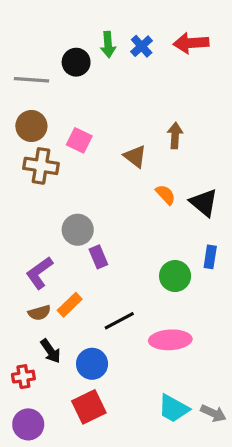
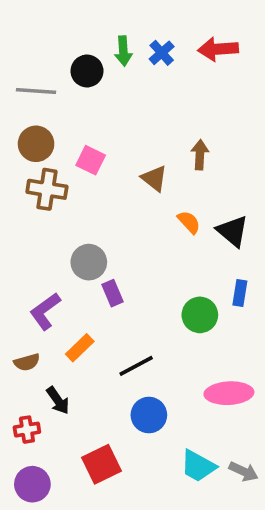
brown semicircle: (39, 313) -> (27, 362), moved
pink ellipse: (170, 340) -> (229, 393), moved
blue circle: (92, 364) -> (149, 415), moved

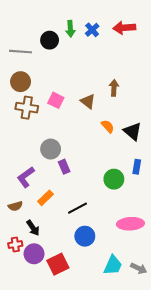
pink square: (91, 160) -> (56, 100), moved
cyan trapezoid: (198, 466) -> (113, 265), turned -95
purple circle: (32, 484) -> (34, 254), moved

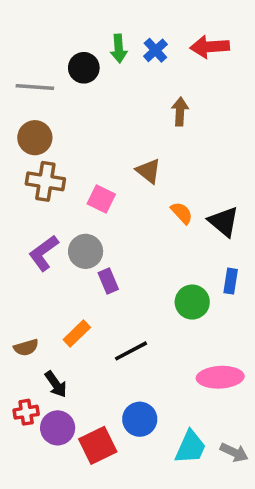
brown arrow: (114, 88) -> (180, 111), moved
pink square: (56, 100) -> (101, 199), moved
purple L-shape: (26, 177) -> (44, 253), moved
blue circle: (85, 236) -> (140, 419), moved

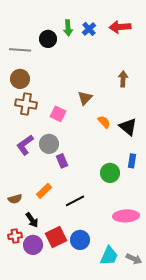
brown arrow: (180, 111) -> (123, 79), moved
brown triangle: (148, 171) -> (85, 98), turned 35
red square: (98, 445) -> (56, 237), moved

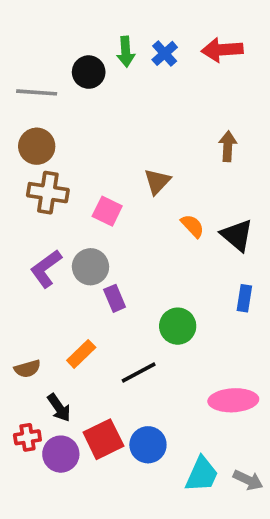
green circle: (110, 173) -> (178, 326), moved

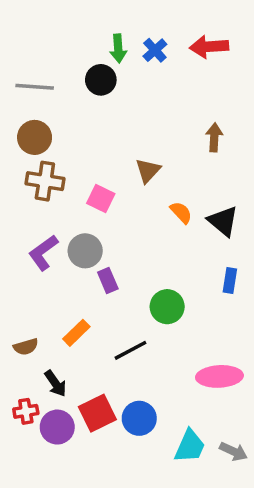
black circle: (89, 72) -> (101, 80), moved

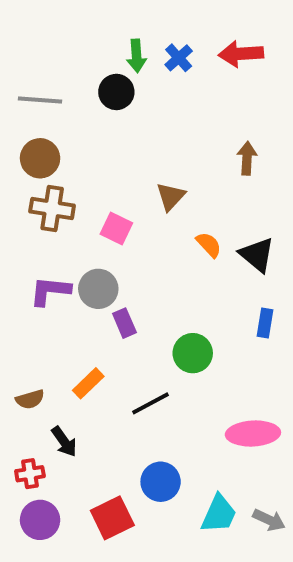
purple L-shape: (43, 253) -> (50, 291), turned 42
red square: (97, 413) -> (112, 518), moved
purple circle: (57, 427) -> (40, 520), moved

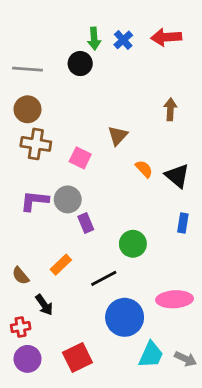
brown semicircle: (30, 399) -> (21, 276), turned 66
blue circle: (161, 482) -> (125, 317), moved, size x1.4

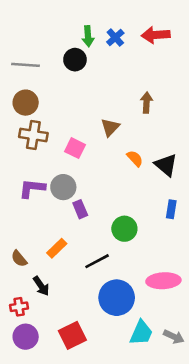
brown arrow: (170, 109) -> (147, 103), moved

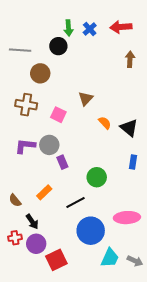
brown circle: (26, 103) -> (40, 73), moved
brown arrow: (147, 103) -> (130, 59), moved
purple circle: (26, 337) -> (36, 244), moved

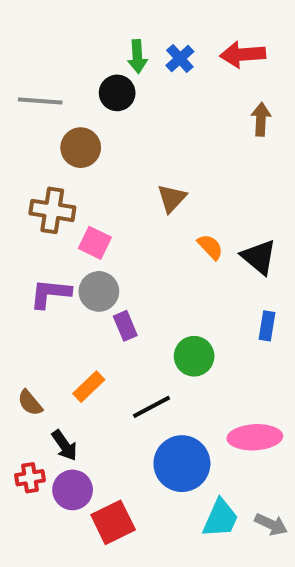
pink square: (58, 115) -> (95, 243), moved

